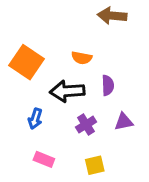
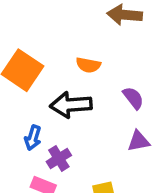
purple semicircle: (108, 85) -> (133, 98), moved, turned -36
purple cross: (86, 125) -> (59, 158), moved

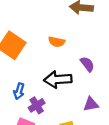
black arrow: (71, 105) -> (58, 79), moved
purple triangle: (138, 141) -> (91, 104), moved

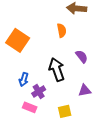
orange semicircle: (57, 42) -> (62, 30), moved, turned -112
black arrow: (58, 79) -> (57, 69), turned 75

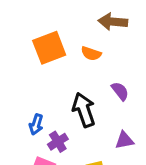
orange semicircle: (62, 30) -> (91, 54), turned 120
orange square: (18, 40) -> (49, 48), moved, turned 35

